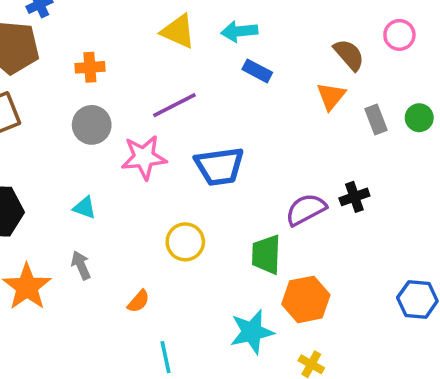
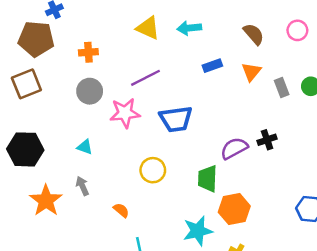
brown semicircle: (349, 55) -> (254, 34), moved
blue rectangle: (257, 71) -> (212, 66), moved, turned -48
orange semicircle: (138, 301) -> (121, 210), turned -91

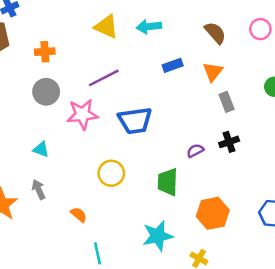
gray rectangle: (282, 88) -> (227, 102), moved
purple semicircle: (234, 148) -> (195, 151), size x0.6
orange hexagon: (234, 209) -> (213, 213), moved

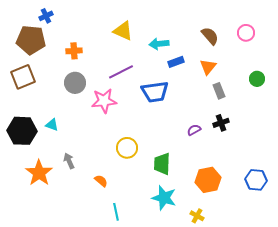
cyan arrow: (149, 27) -> (159, 44), moved
blue trapezoid: (135, 121) -> (155, 92), moved
cyan triangle: (41, 149) -> (52, 125), moved
green trapezoid: (168, 182) -> (162, 164), moved
cyan star: (158, 236) -> (164, 198), turned 30

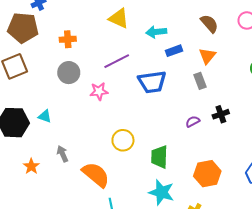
gray rectangle: (219, 91) -> (200, 81), moved
pink star: (104, 101) -> (99, 91), size x0.7
orange star: (39, 173) -> (31, 166), size x0.6
orange semicircle: (101, 181) -> (96, 175), size x2.0

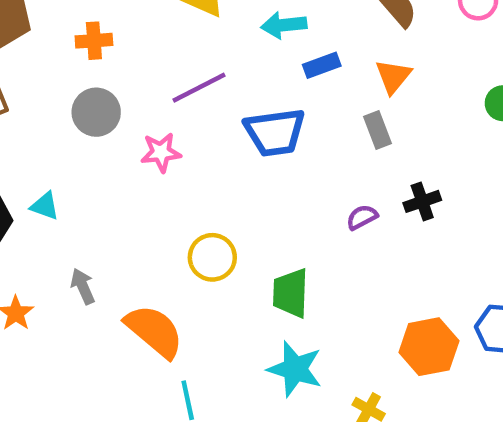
orange hexagon: (207, 174) -> (429, 347), moved

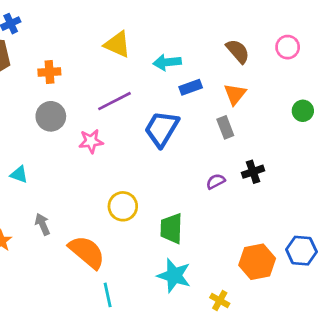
blue trapezoid: (275, 132) -> (162, 129), turned 129

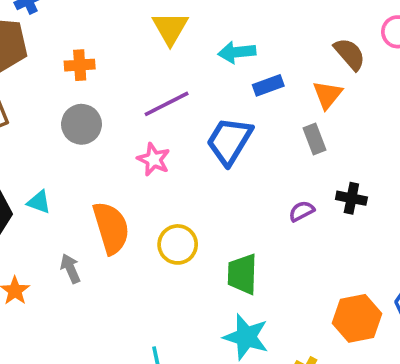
yellow triangle: (117, 44) -> (170, 28), turned 36
brown semicircle: (238, 51) -> (350, 54), moved
pink star: (91, 141) -> (154, 159), moved, turned 30
black cross: (253, 172) -> (351, 198), turned 30
orange semicircle: (87, 252) -> (111, 228), moved, turned 33

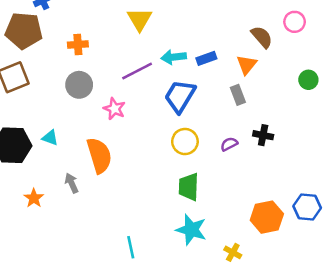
cyan arrow: (237, 52) -> (174, 57), moved
pink star: (154, 159) -> (114, 109), moved
yellow circle: (178, 244) -> (185, 142), moved

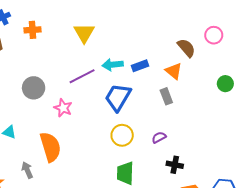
orange cross: (78, 45) -> (32, 30), moved
orange triangle: (247, 65) -> (174, 71), turned -30
black cross: (263, 135) -> (175, 165), moved

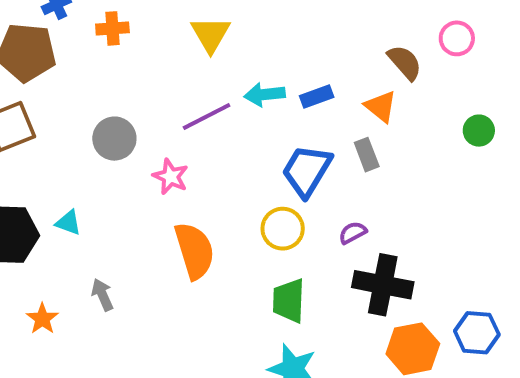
blue trapezoid: (118, 97) -> (307, 171), moved
orange semicircle: (50, 147) -> (195, 251), moved
black cross: (175, 165) -> (383, 285), size x1.8

